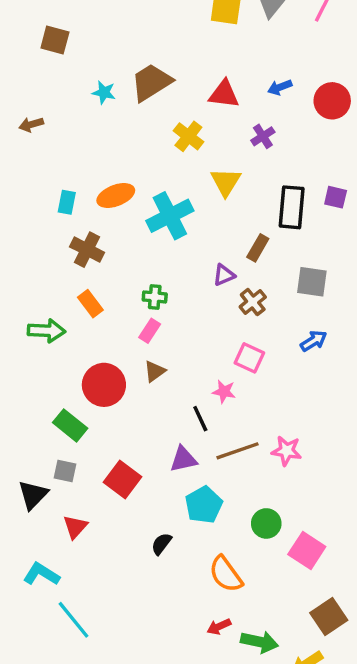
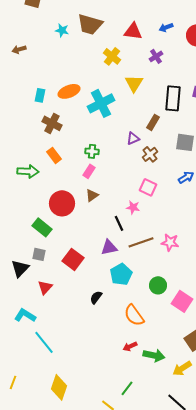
brown trapezoid: (151, 82) -> (90, 24), turned -132

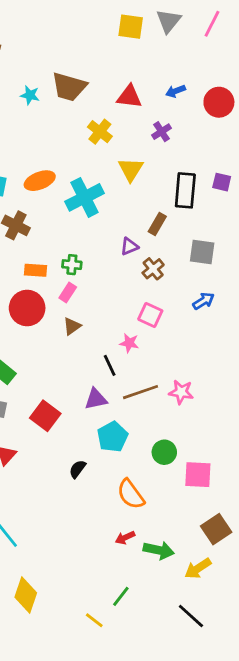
orange rectangle: (54, 155) -> (36, 270), moved, turned -49
red circle: (62, 203) -> (27, 308), moved
pink square: (182, 301) -> (198, 475), turned -30

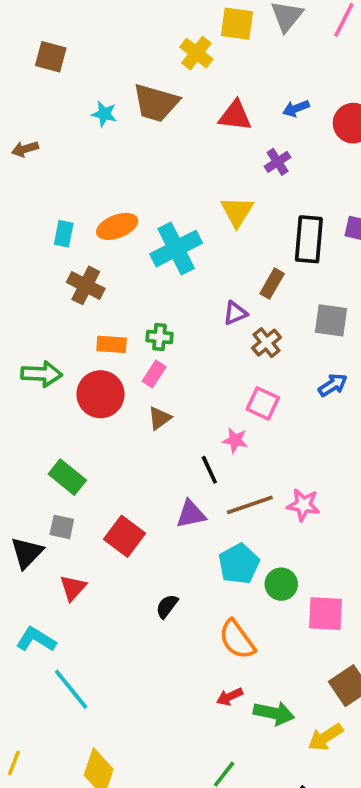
yellow cross: (100, 132) -> (196, 53), moved
cyan pentagon: (112, 437) -> (239, 564), moved

